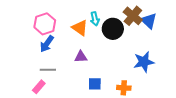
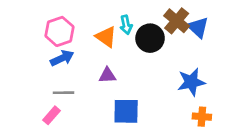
blue arrow: (47, 44) -> (62, 58), turned -150
blue square: (95, 84) -> (126, 111), size x1.5
orange cross: (124, 88) -> (202, 117), moved

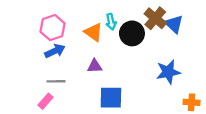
orange cross: (202, 117) -> (192, 102), moved

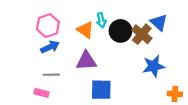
brown cross: (155, 18) -> (142, 34), moved
purple triangle: (95, 66) -> (86, 61), size x1.5
pink rectangle: (46, 101) -> (41, 93), turned 64

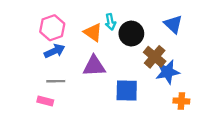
brown cross: (142, 34) -> (155, 57), moved
blue square: (101, 90) -> (127, 91), moved
orange cross: (175, 94) -> (181, 101), moved

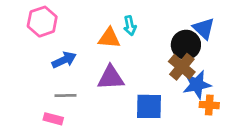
pink hexagon: (52, 28) -> (42, 22), moved
orange triangle: (93, 32) -> (109, 38), turned -30
black circle: (131, 34) -> (186, 45), moved
orange cross: (181, 101) -> (209, 105), moved

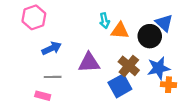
orange triangle: (109, 38) -> (120, 31), moved
brown cross: (182, 67) -> (129, 66), moved
blue square: (149, 106) -> (120, 86), turned -30

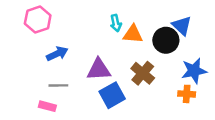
blue star: (159, 68) -> (194, 71), moved
blue square: (120, 86) -> (112, 95), moved

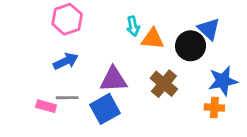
pink hexagon: (38, 19) -> (67, 19), moved
blue square: (112, 95) -> (105, 109), moved
pink rectangle: (47, 106) -> (46, 106), moved

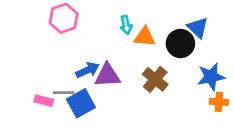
blue arrow: (66, 61) -> (88, 70), moved
orange cross: (214, 107) -> (219, 102), moved
blue square: (105, 109) -> (81, 103), moved

